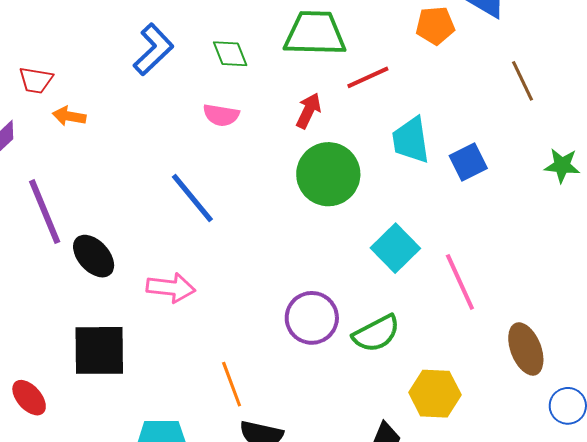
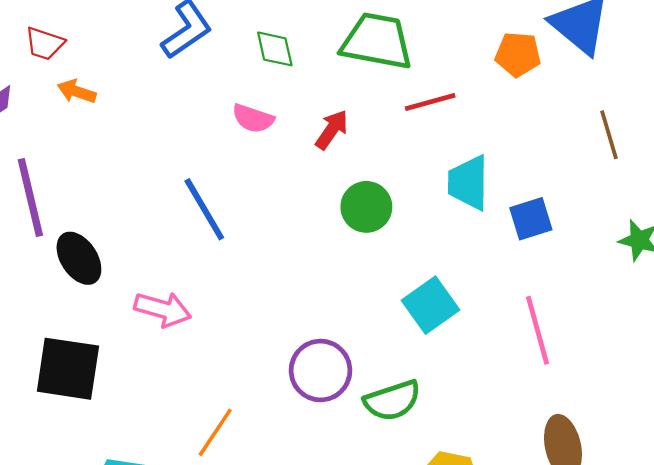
red arrow: (309, 111) -> (332, 130), moved
green circle: (328, 174) -> (366, 207), size x0.7
pink line: (460, 282) -> (538, 330), moved
orange line: (232, 384) -> (215, 432), turned 45

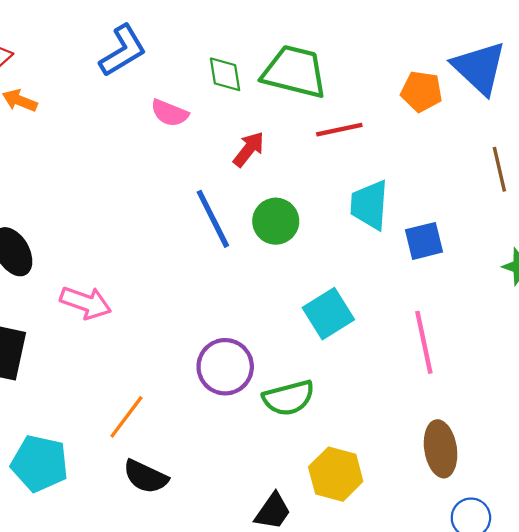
green diamond: (275, 49) -> (225, 74), moved
pink semicircle: (253, 118) -> (170, 113), moved
blue line: (204, 209) -> (213, 219), moved

